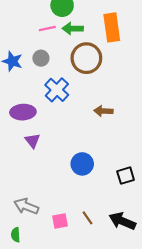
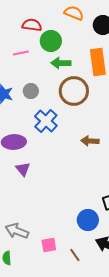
pink line: (47, 29) -> (21, 53), moved
blue circle: (82, 164) -> (88, 220), moved
brown line: (87, 218) -> (75, 255), moved

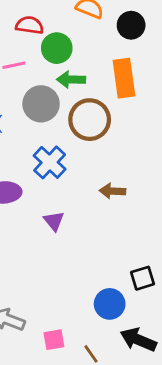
gray circle: (31, 91) -> (41, 104), moved, size x1.6
purple triangle: (23, 169) -> (54, 221), moved

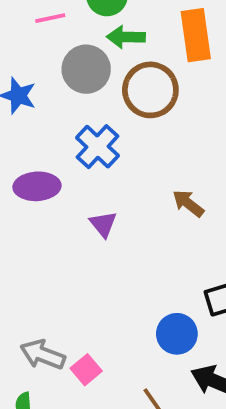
brown arrow: (112, 191) -> (188, 203), moved, turned 35
pink square: (54, 340) -> (86, 370), moved, turned -30

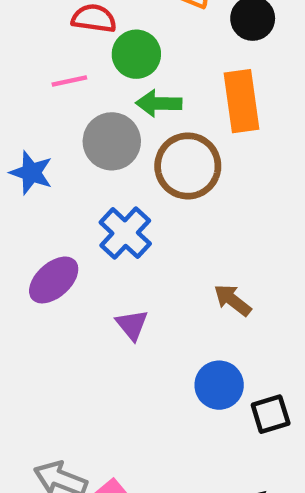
purple ellipse: (37, 186) -> (54, 280), turned -39
blue circle: (177, 334) -> (219, 385), moved

